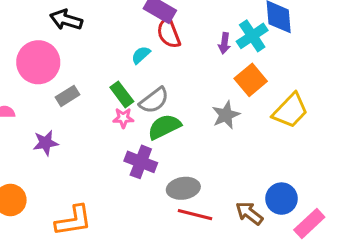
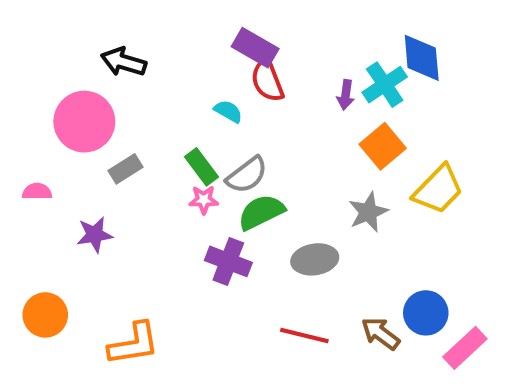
cyan semicircle: (141, 55) -> (228, 111), turned 72
gray star: (226, 115) -> (368, 212), moved
gray ellipse: (183, 188) -> (315, 259), moved

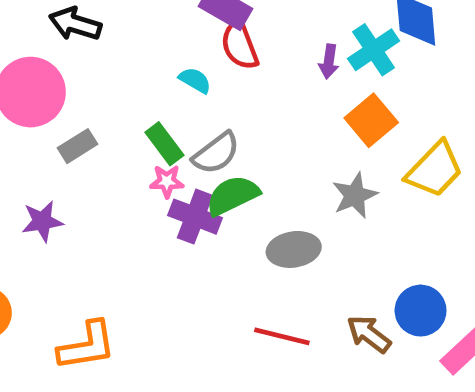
purple cross: (228, 261) -> (195, 217), moved

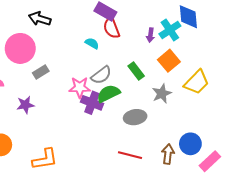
green rectangle: (164, 144) -> (136, 71), moved
pink star: (167, 181) -> (80, 87), size x1.5
brown arrow: (369, 334) -> (168, 154), turned 60

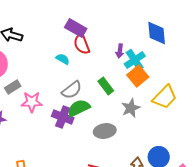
cyan cross: (170, 30) -> (135, 60), moved
pink star: (80, 87) -> (32, 102), moved

